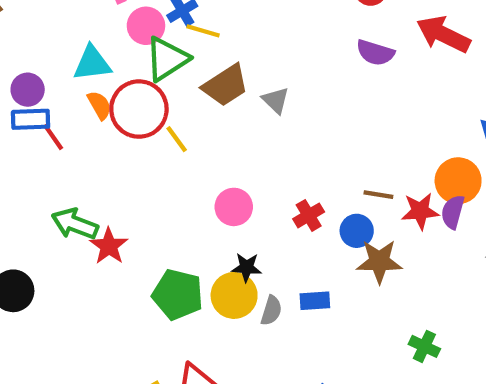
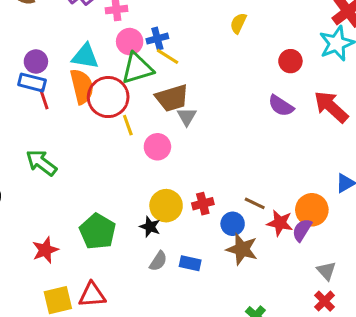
gray triangle: (276, 100) -> (187, 117), moved
orange semicircle: (99, 105) -> (82, 86), size x1.6
pink circle: (234, 207) -> (157, 147), moved
red star: (109, 246) -> (45, 250), moved
yellow circle: (234, 295) -> (166, 206), moved

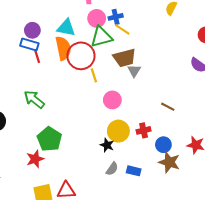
pink circle: (157, 147) -> (112, 100), moved
brown line: (255, 203) -> (168, 107), moved
green pentagon: (98, 231) -> (49, 139), moved

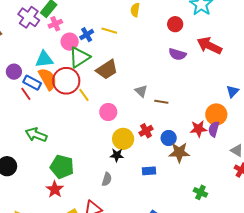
yellow line: (122, 29) -> (109, 31), moved
blue rectangle: (29, 44) -> (32, 83), moved, turned 30
gray triangle: (134, 71) -> (141, 91), moved
gray semicircle: (112, 169) -> (107, 179), moved

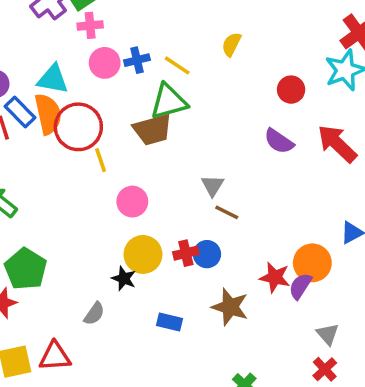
green triangle: (79, 57) -> (169, 102), moved
gray triangle: (141, 91) -> (213, 186), moved
blue circle: (169, 138) -> (207, 254), moved

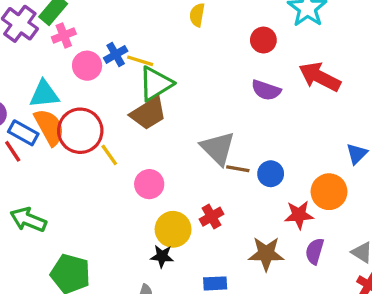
yellow line: (177, 65) -> (140, 61), moved
gray triangle: (213, 186) -> (218, 148), size x1.6
blue circle: (207, 254) -> (271, 174), moved
purple semicircle: (300, 286) -> (315, 251), moved

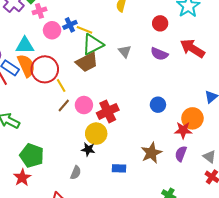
gray triangle: (218, 148) -> (125, 51), moved, size x0.6
brown line: (238, 169) -> (64, 106), moved, turned -64
red star: (299, 215) -> (183, 130), moved
red cross: (212, 217) -> (108, 111), moved, size x1.5
brown star: (266, 254) -> (151, 153), turned -30

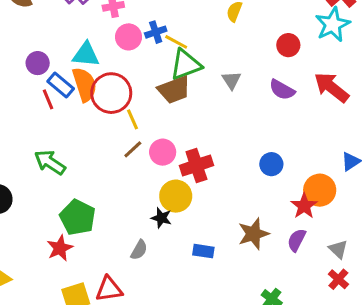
red star: (183, 130) -> (304, 206), turned 30

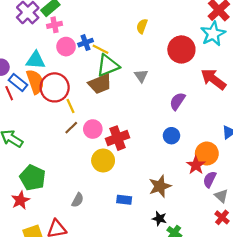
red circle: (288, 45) -> (181, 49), size x1.6
purple semicircle: (282, 90) -> (177, 101), moved, turned 96
black star: (161, 218) -> (159, 219), moved
purple semicircle: (297, 240) -> (210, 179), moved

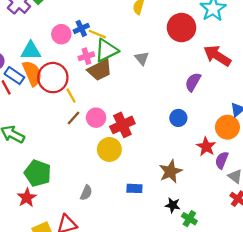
pink cross: (54, 25) -> (86, 56), moved
purple semicircle: (177, 101) -> (193, 82), moved
orange circle: (207, 153) -> (227, 127), moved

